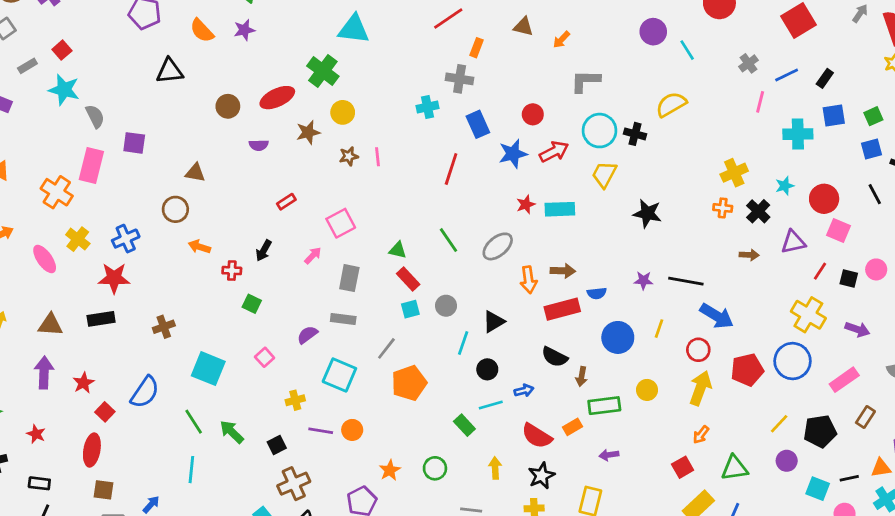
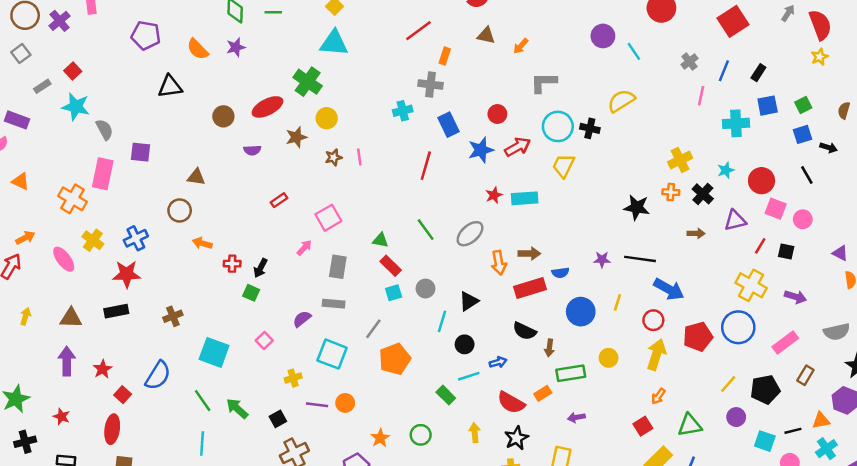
blue line: (787, 75) -> (724, 71), turned -40
black star: (647, 213) -> (637, 207), moved
black arrow: (264, 251) -> (260, 268), moved
pink circle: (876, 269) -> (803, 219), moved

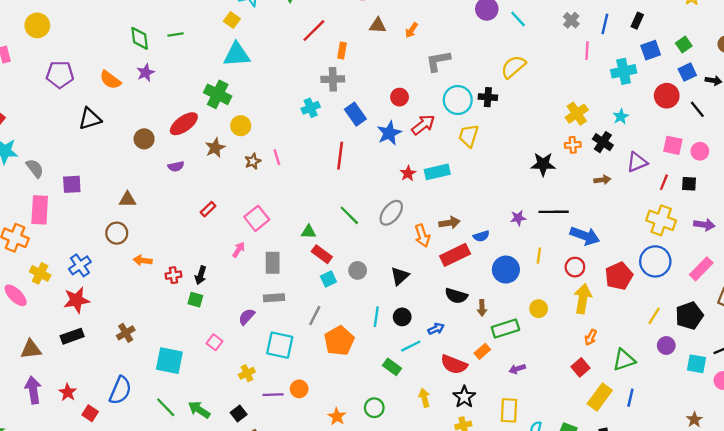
red circle: (762, 181) -> (667, 96), moved
cyan line: (442, 321) -> (376, 317), moved

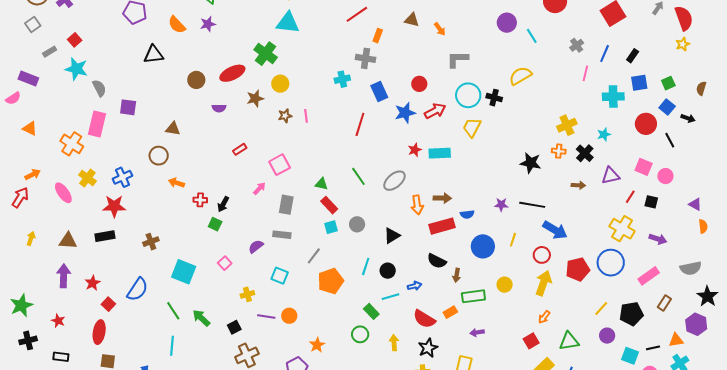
orange arrow: (412, 30) -> (440, 29), turned -80
blue square: (687, 72) -> (667, 107), turned -35
cyan square: (280, 345) -> (280, 276), size x0.7
green circle: (374, 408) -> (360, 334), moved

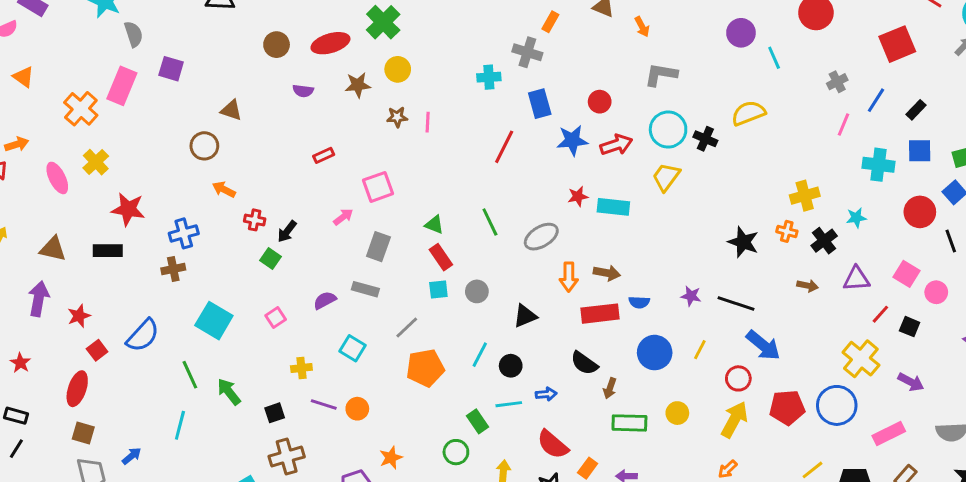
blue cross: (122, 177) -> (184, 233), moved
orange rectangle: (450, 312) -> (588, 468), moved, turned -32

